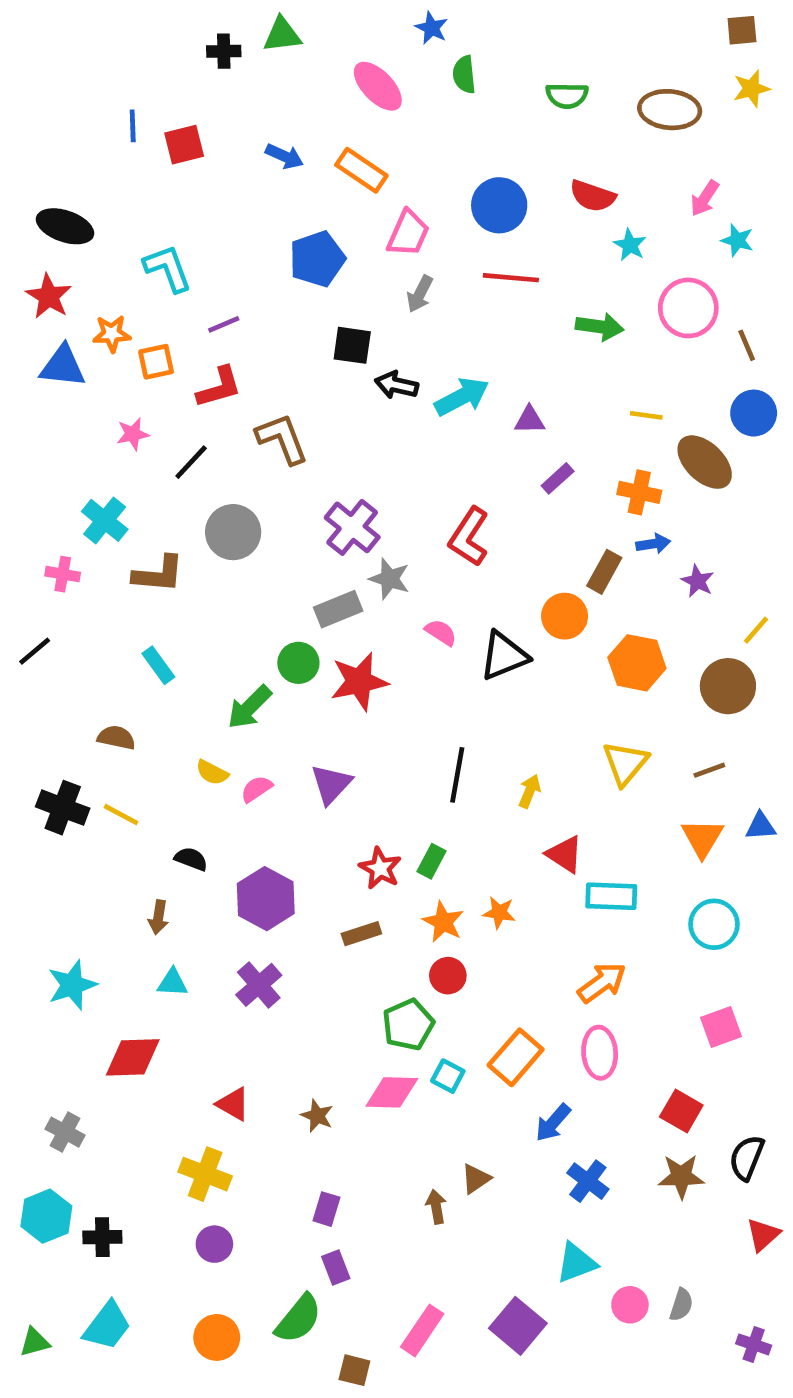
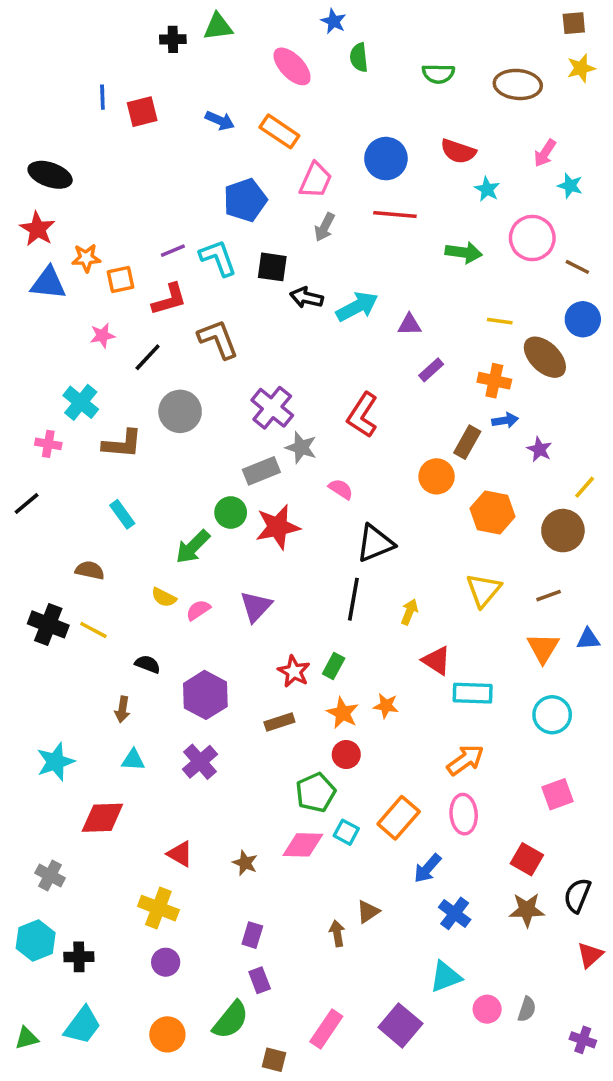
cyan L-shape: (168, 268) -> (218, 258), moved
brown line: (747, 345) -> (577, 267), turned -40
black triangle: (504, 656) -> (375, 543), moved

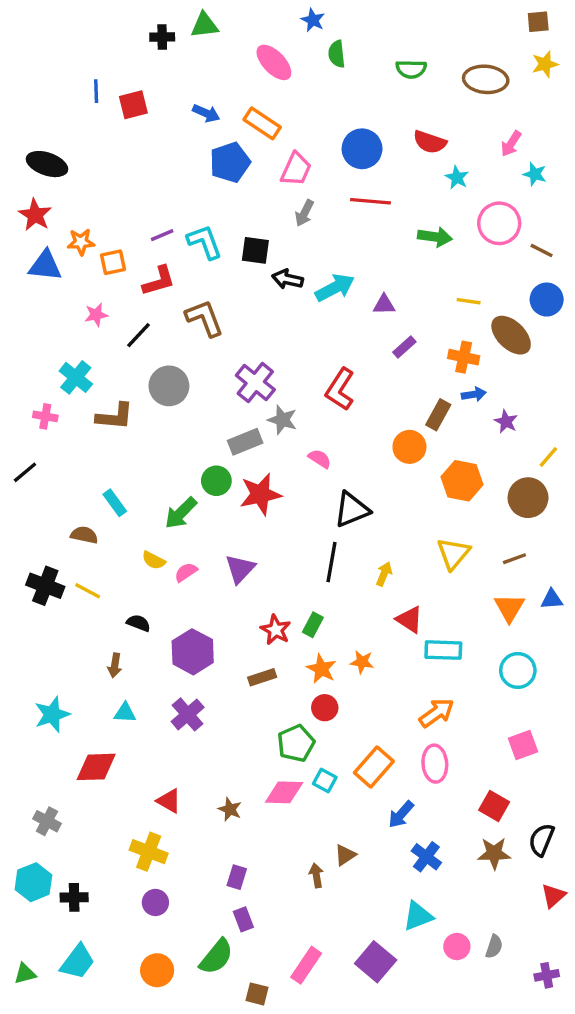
blue pentagon: (245, 200) -> (230, 162), moved
cyan rectangle: (122, 514) -> (115, 503), moved
purple cross: (583, 1040) -> (547, 975), turned -30

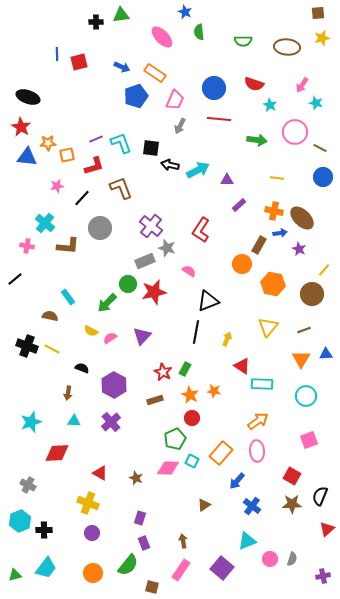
brown ellipse: (511, 335) -> (302, 218), moved
brown arrow: (316, 875) -> (183, 541), moved

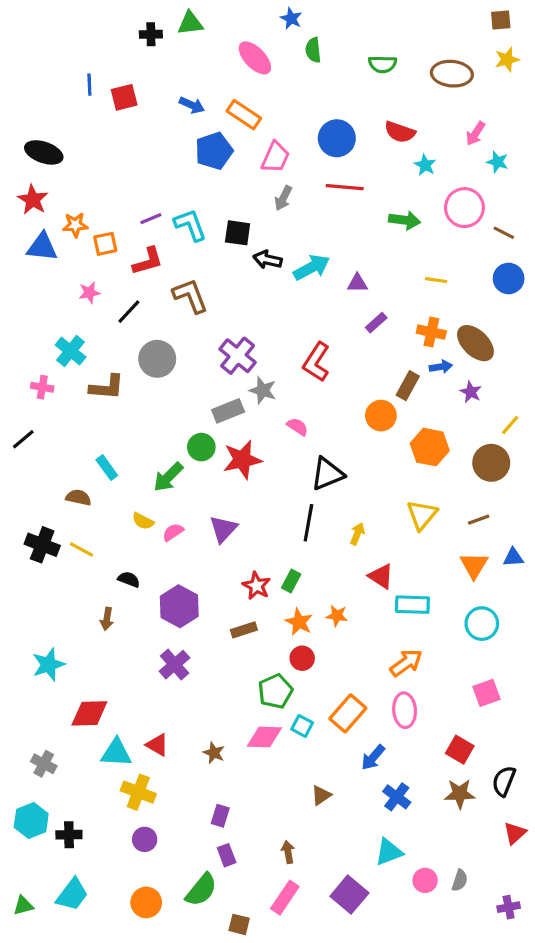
cyan triangle: (74, 421) -> (116, 753), moved, size x1.5

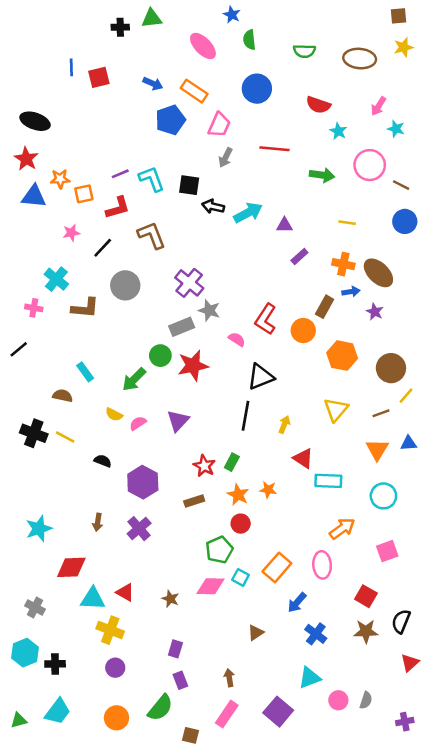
blue circle: (337, 138) -> (257, 89), moved
red L-shape: (316, 362) -> (266, 319), moved
yellow line: (510, 425) -> (406, 396), moved
brown arrow: (107, 619) -> (98, 522), moved
orange arrow: (406, 663) -> (342, 529), moved

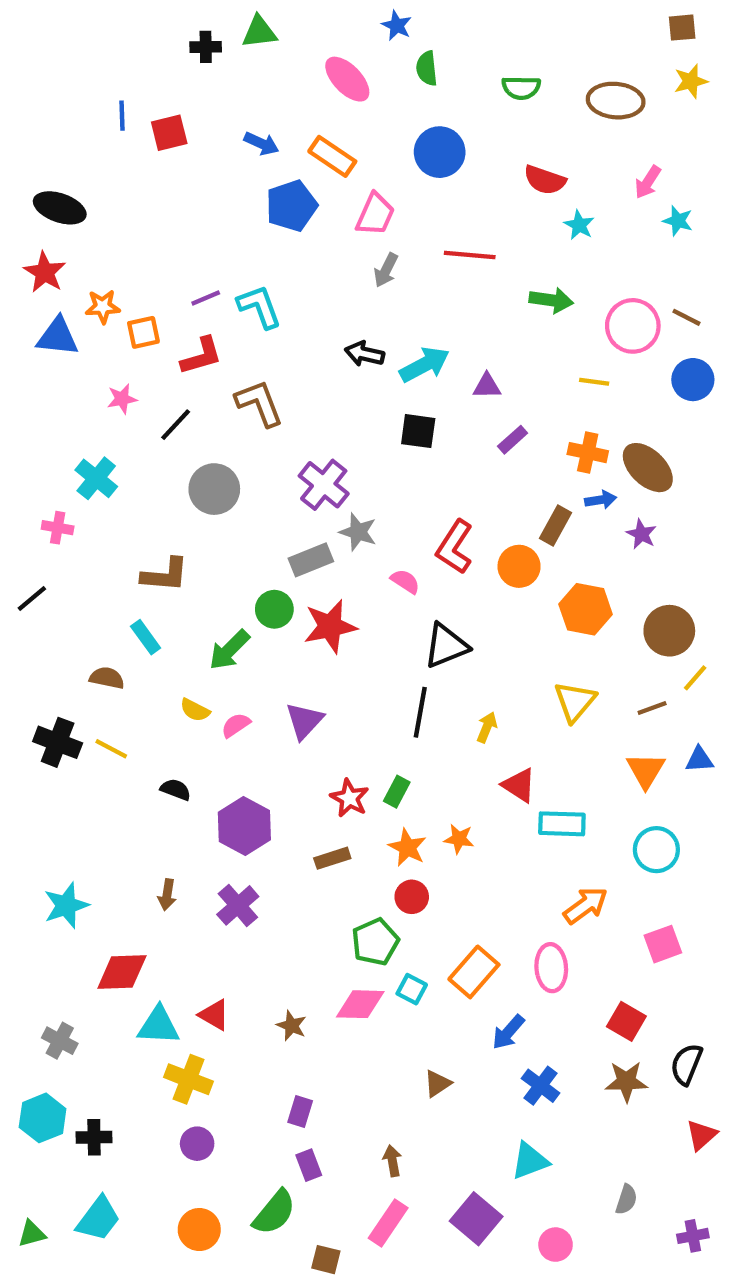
pink circle: (370, 165) -> (633, 326), moved
black square: (189, 185) -> (418, 431), moved
brown L-shape: (85, 308) -> (165, 575), moved
pink circle: (338, 700) -> (556, 1245), moved

